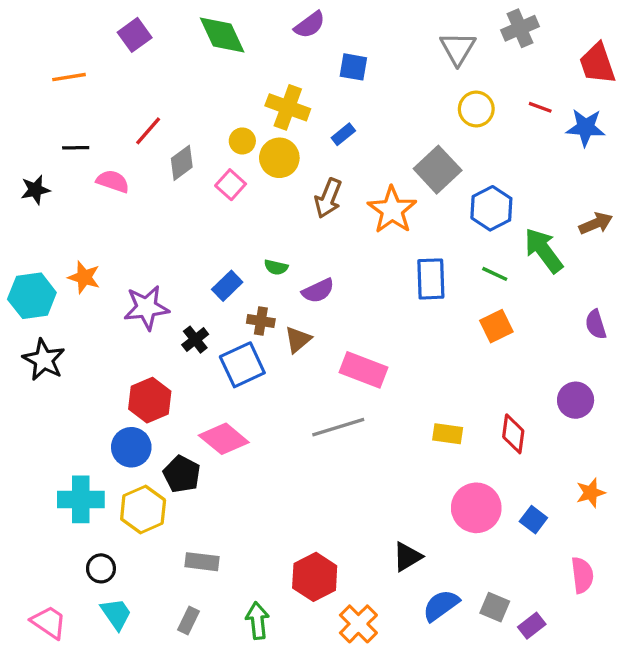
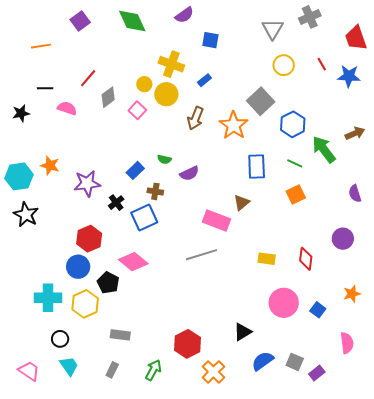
red line: (540, 107) -> (322, 64), turned 40
brown triangle: (298, 340) -> (242, 203), moved
green arrow: (257, 621) -> (153, 370), turned 35

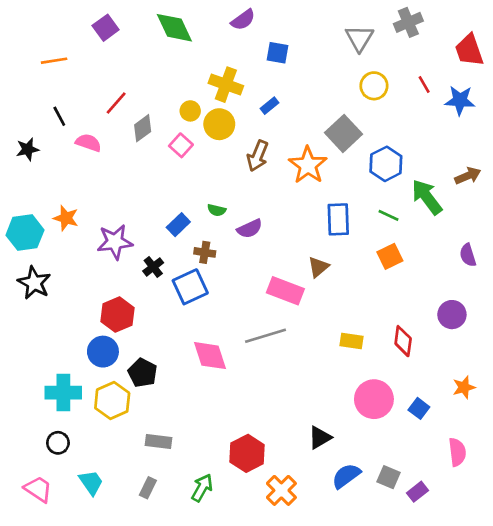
black line: (45, 88) -> (59, 116), turned 63
pink diamond: (133, 262) -> (210, 356), moved, turned 32
black circle: (60, 339) -> (58, 443), moved

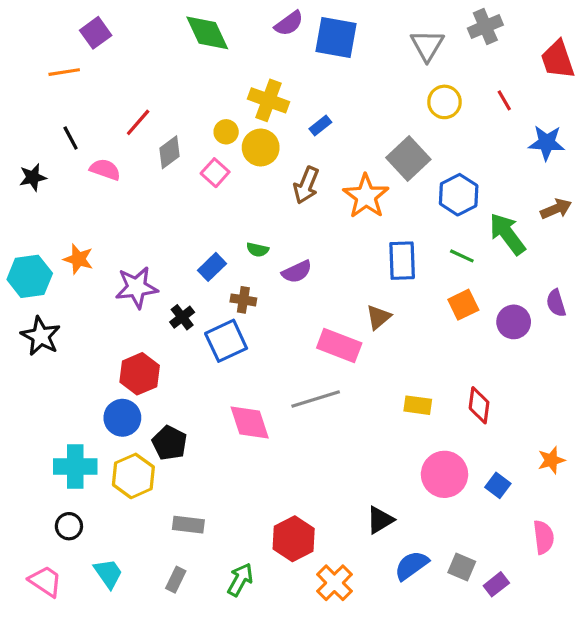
purple square: (106, 28) -> (96, 33), moved
blue square: (277, 53) -> (336, 38), moved, size x1.6
blue star: (460, 100) -> (547, 143), moved
purple circle: (452, 315) -> (514, 322), moved

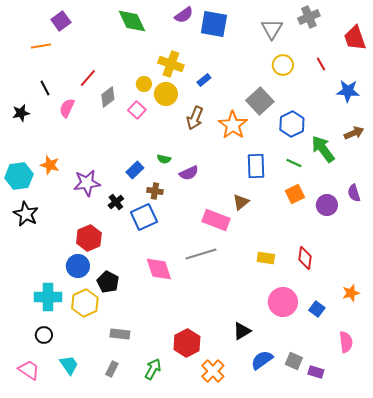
pink semicircle: (105, 170) -> (67, 108), turned -84
purple rectangle: (496, 584) -> (316, 372), turned 56

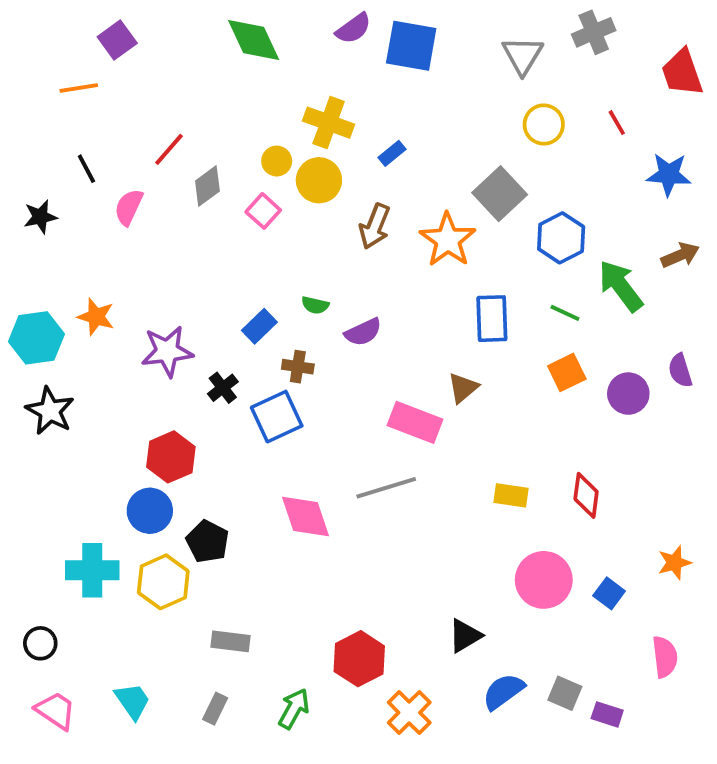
black circle: (44, 335) -> (40, 643), moved

